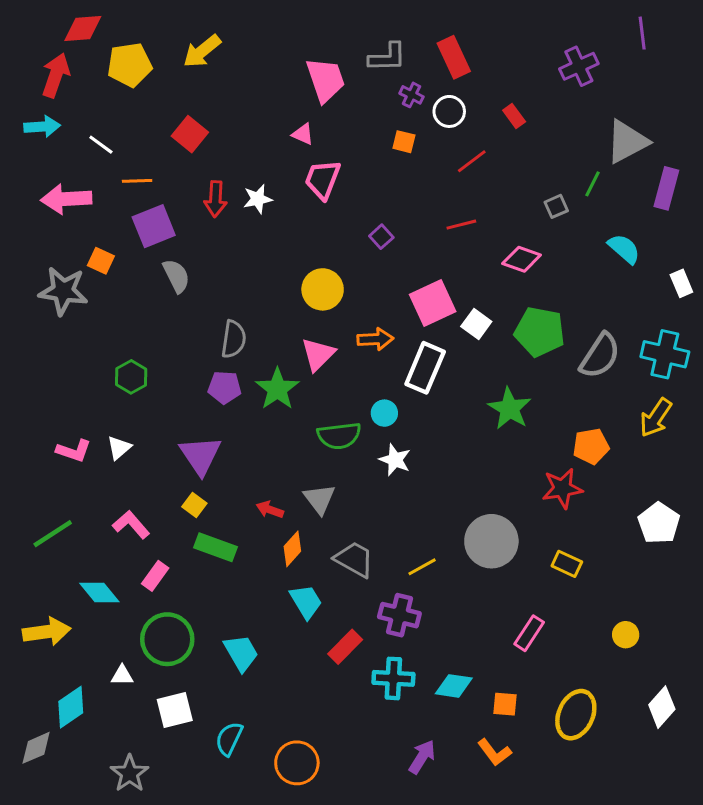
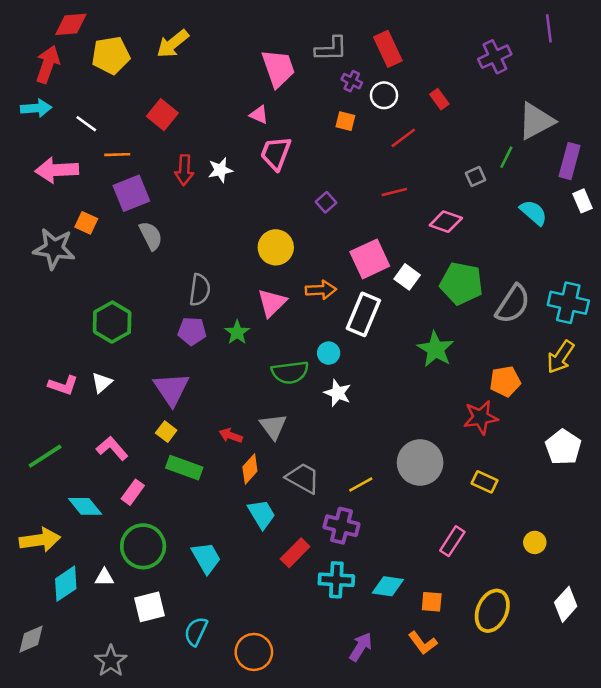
white rectangle: (681, 283) -> (582, 201), moved
green hexagon: (131, 377) -> (112, 322), size x1.4
green star: (277, 389) -> (237, 332), size x0.7
cyan diamond: (71, 707) -> (66, 584), moved

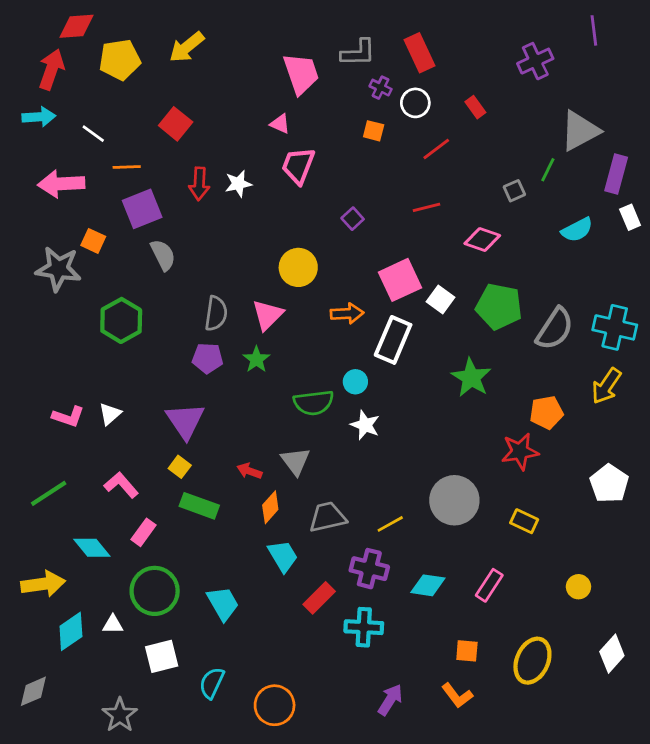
cyan semicircle: (533, 213) -> (577, 230), turned 112
pink triangle: (272, 303) -> (268, 315), moved
green hexagon: (112, 322) -> (121, 320), moved
gray trapezoid: (303, 478) -> (328, 517), turned -42
cyan diamond: (388, 586) -> (428, 585), moved

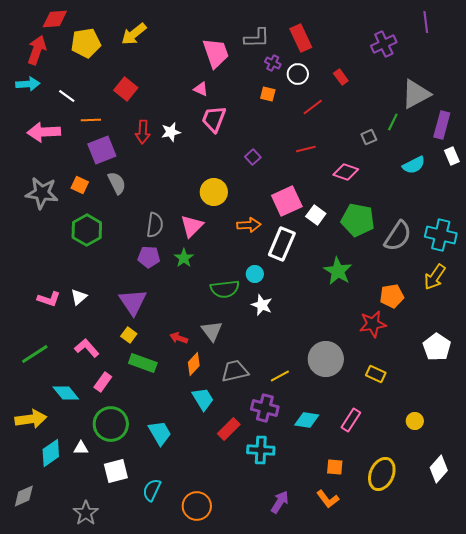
orange square: (93, 241) -> (80, 185), moved

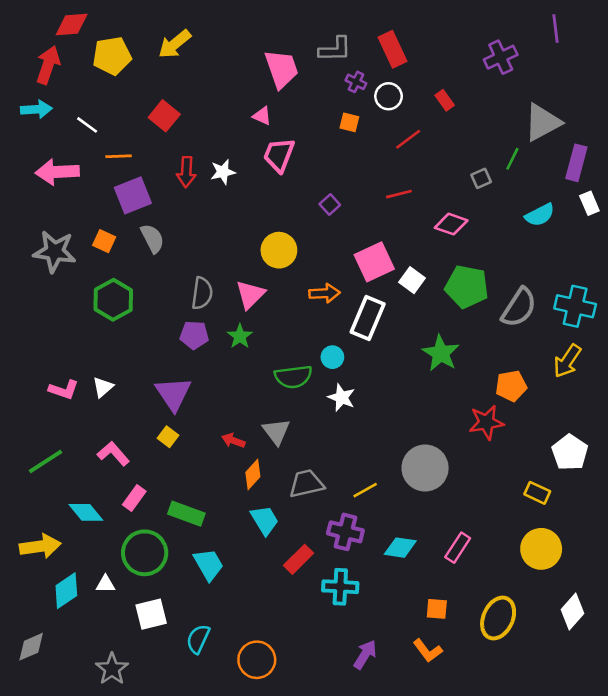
green rectangle: (143, 363) -> (186, 514), moved
yellow rectangle: (376, 374) -> (537, 493), moved
yellow circle: (415, 421) -> (541, 549), size x1.8

